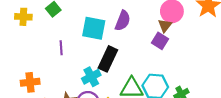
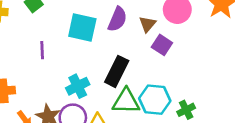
brown triangle: (165, 26) -> (147, 24), moved
black rectangle: (108, 59) -> (117, 71), moved

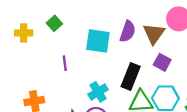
brown triangle: (147, 24) -> (154, 34), size x1.5
purple square: (162, 45) -> (162, 62), moved

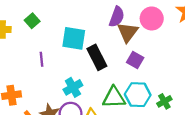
purple semicircle: (128, 31) -> (117, 17), moved
black rectangle: (131, 76) -> (97, 57), moved, turned -50

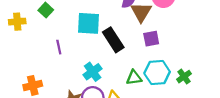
purple square: (135, 60) -> (151, 39), turned -35
green triangle: (114, 97) -> (134, 78), size x0.7

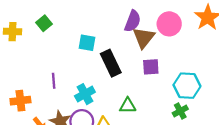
cyan square: (88, 23) -> (87, 43), size x0.7
purple line: (59, 47) -> (54, 81), moved
cyan hexagon: (157, 73) -> (187, 86), moved

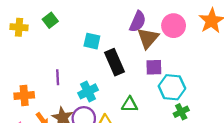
cyan hexagon: (187, 86) -> (172, 87), moved

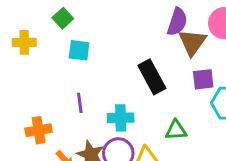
green square: (50, 20) -> (63, 18), moved
cyan square: (92, 41) -> (79, 50), moved
cyan cross: (88, 91) -> (121, 118), turned 30

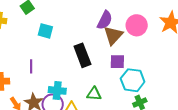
cyan square: (79, 50) -> (45, 31), moved
cyan cross: (121, 118) -> (57, 90), moved

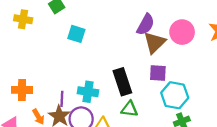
black rectangle: (82, 55) -> (122, 82), moved
purple line: (31, 66) -> (62, 99), moved
cyan cross: (57, 90) -> (88, 92), moved

